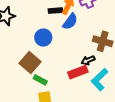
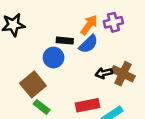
black rectangle: (55, 11) -> (65, 41), moved
black arrow: (88, 60) -> (104, 73), moved

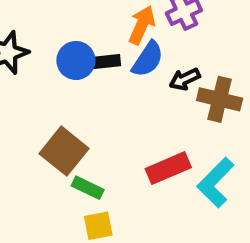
blue circle: (54, 58) -> (76, 60), moved
black arrow: (104, 73) -> (185, 79), moved

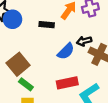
blue semicircle: (148, 59) -> (66, 51), moved
blue circle: (76, 60) -> (12, 19), moved

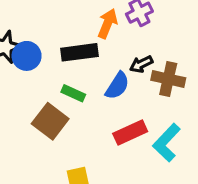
black rectangle: (47, 25) -> (80, 52), size x1.5
green rectangle: (26, 84) -> (73, 93), moved

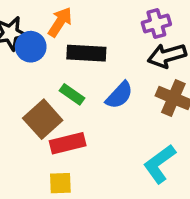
orange arrow: (107, 24) -> (60, 22), moved
black arrow: (141, 64) -> (167, 56), moved, size x1.5
red rectangle: (130, 132) -> (68, 143), moved

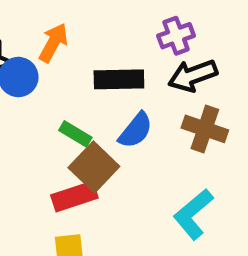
black rectangle: (86, 53) -> (119, 79), moved
brown square: (43, 119) -> (94, 167), moved

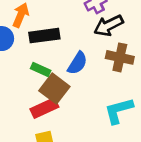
black rectangle: (119, 79) -> (44, 36), moved
cyan L-shape: (193, 214) -> (119, 111), turned 32

